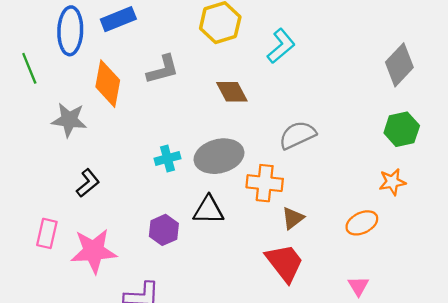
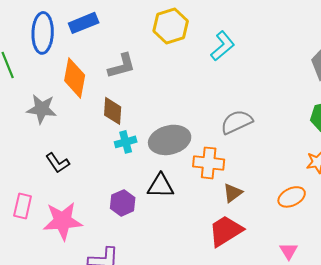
brown diamond: (232, 92) -> (113, 111), moved, turned 32
black L-shape: (88, 183) -> (58, 163), turned 95
red trapezoid: (285, 263) -> (226, 231), turned -84

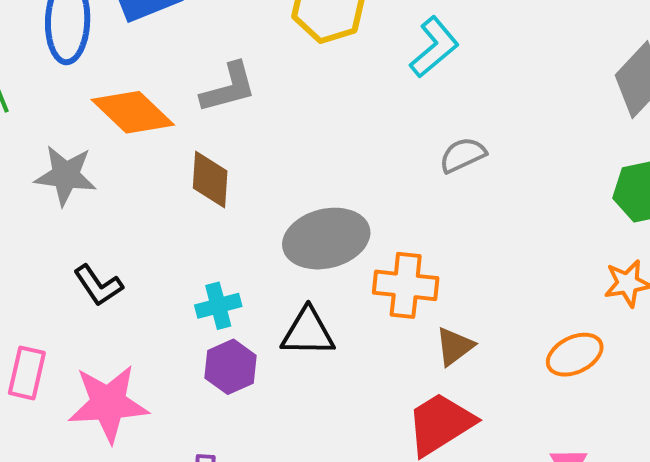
orange diamond: (75, 78) -> (133, 112), turned -57
gray semicircle: (237, 122) -> (463, 155), moved, size x0.7
cyan cross: (126, 142) -> (218, 306), moved

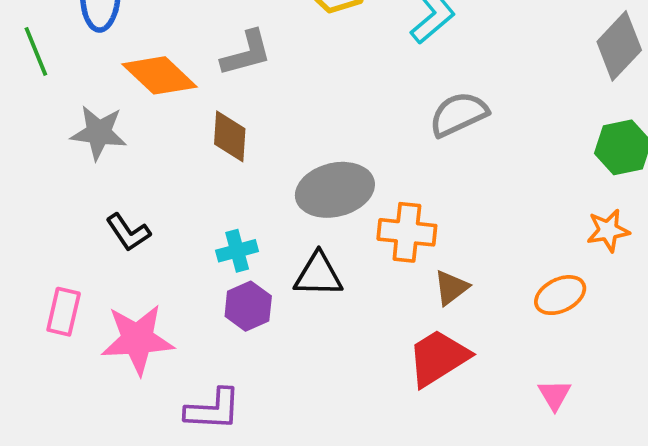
gray semicircle: (463, 155) -> (459, 114), size x1.4

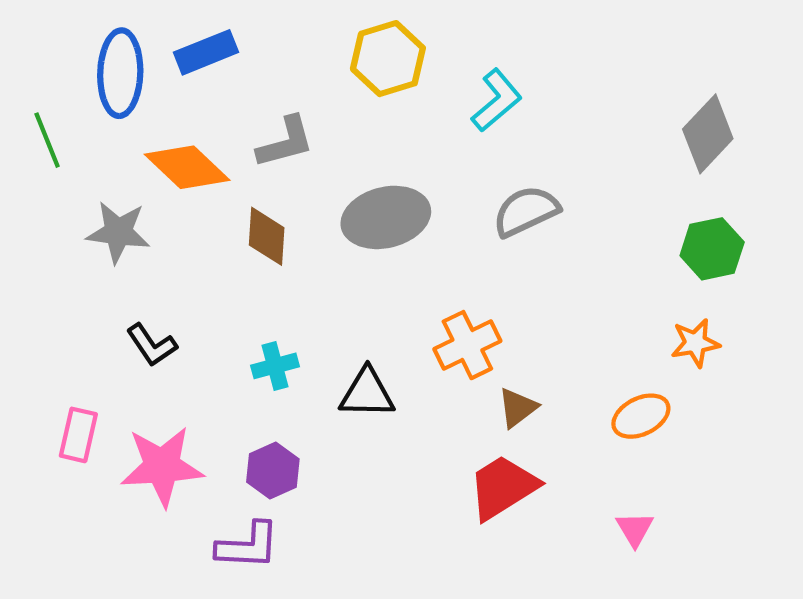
gray ellipse: (335, 190) -> (386, 217), moved
orange cross: (407, 232) -> (467, 345), turned -32
purple hexagon: (248, 306) -> (273, 470), moved

